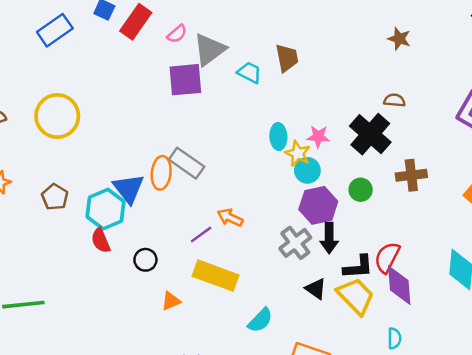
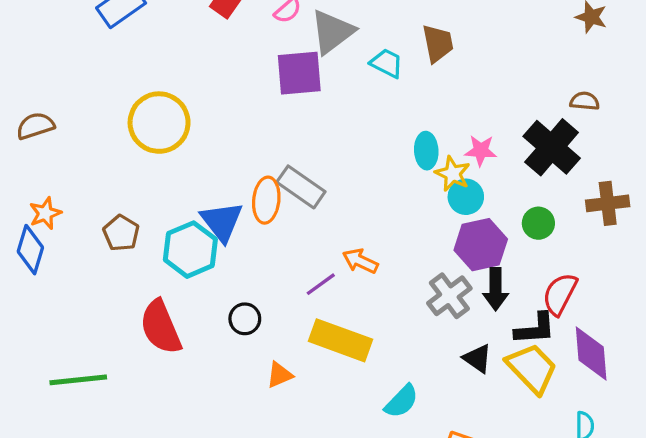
yellow circle: (57, 116) -> (159, 123), moved
red semicircle: (101, 240) -> (161, 327), moved, size x1.6
red semicircle: (387, 257) -> (560, 294), moved

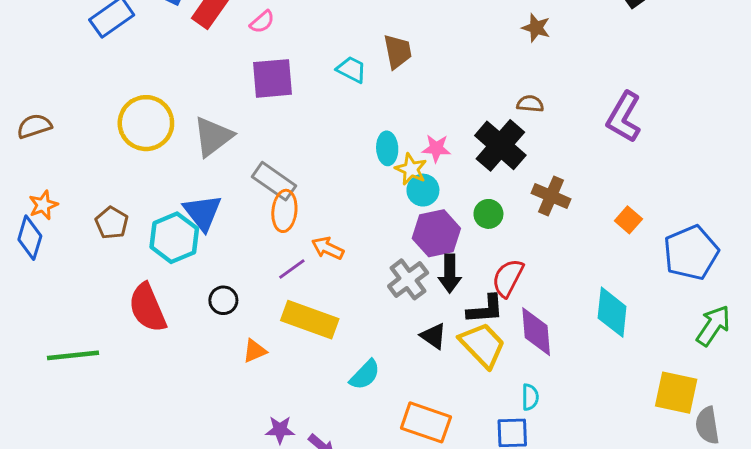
gray triangle: (332, 32) -> (213, 136), moved
orange ellipse: (266, 200) -> (284, 211), moved
brown cross: (608, 203) -> (551, 196), turned 30

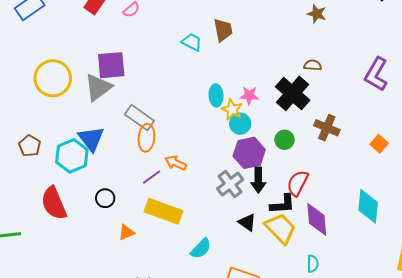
purple square: (273, 78) -> (111, 65), moved

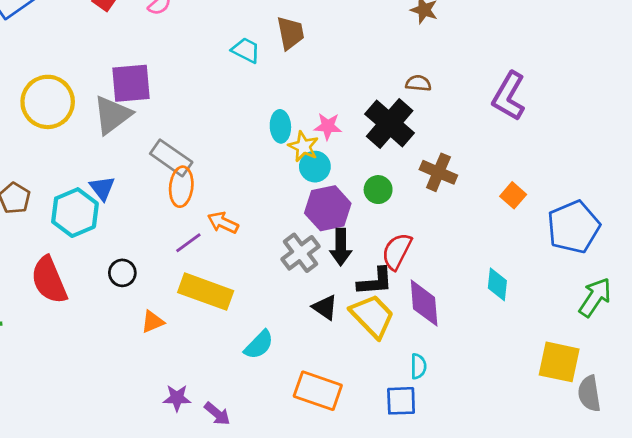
blue triangle: (91, 139) -> (102, 188), size x0.7
cyan diamond: (368, 206) -> (497, 284), size x0.7

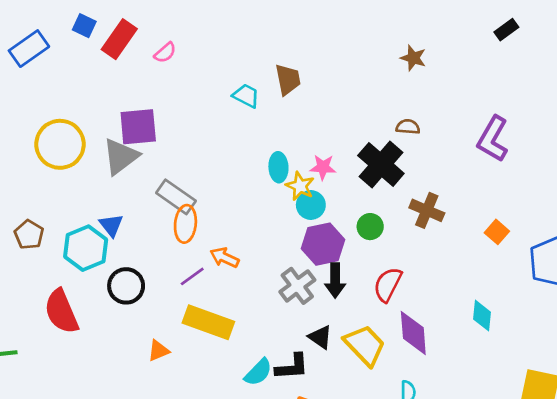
black circle: (122, 273) -> (126, 286), moved, size x1.4
black L-shape: (375, 282) -> (292, 367), moved

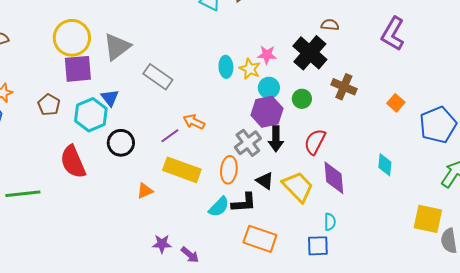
purple square: (138, 127) -> (78, 69), moved
cyan ellipse: (278, 167) -> (226, 67), moved
cyan circle: (311, 205) -> (269, 88), moved
orange ellipse: (185, 224) -> (229, 170), moved

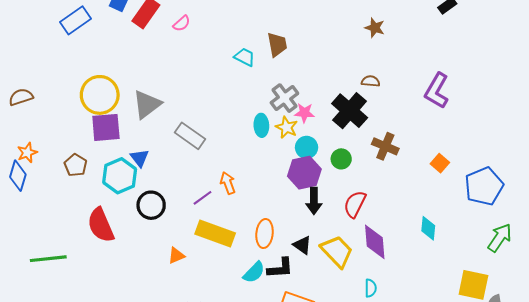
orange arrow: (194, 122) -> (228, 183), turned 45
gray cross: (248, 143) -> (284, 98), moved

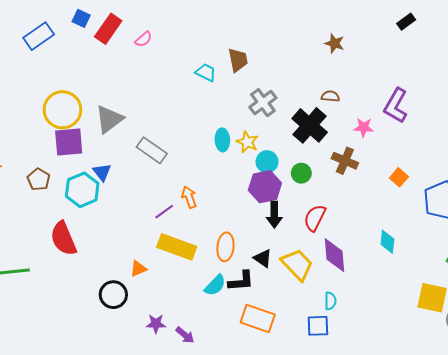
gray cross: (284, 98) -> (263, 103), moved
pink star: (304, 113) -> (364, 127), moved
black circle: (151, 205) -> (113, 295), moved

